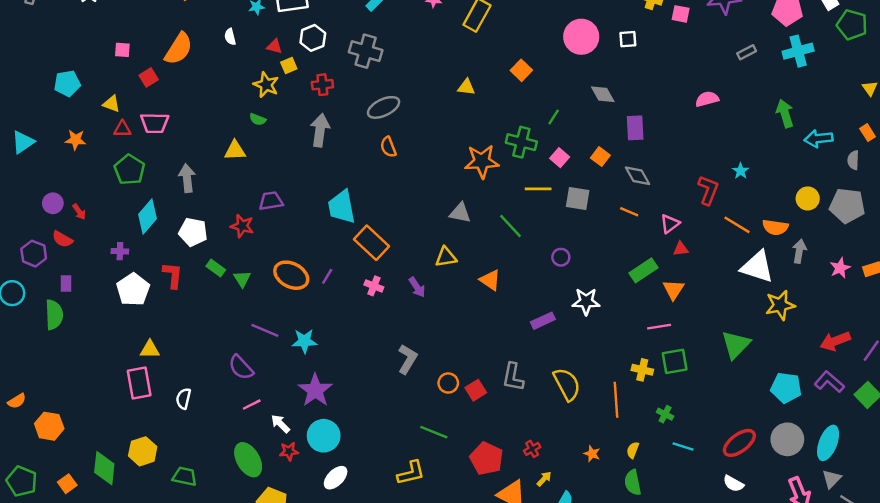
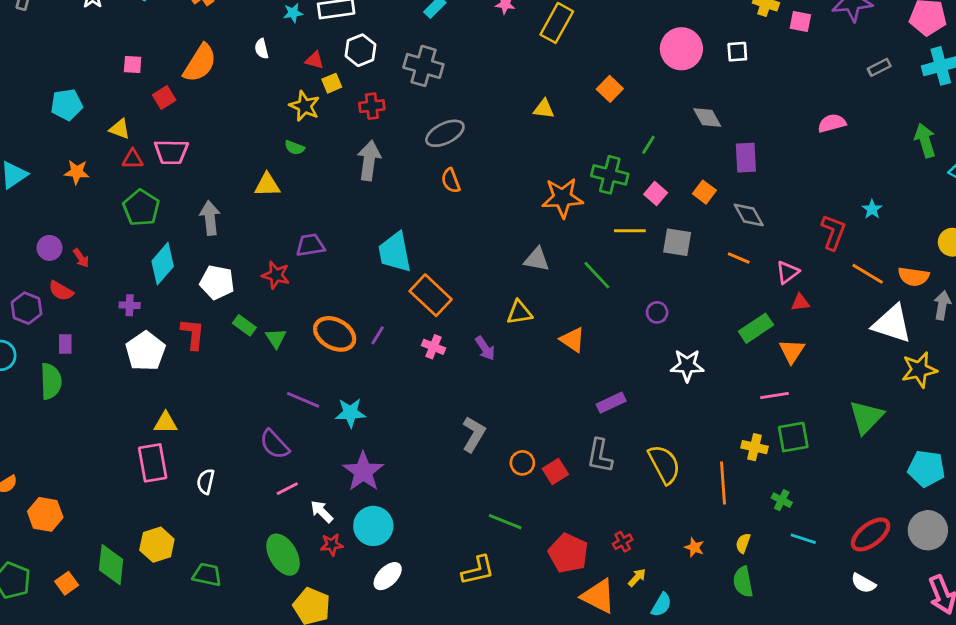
purple rectangle: (543, 321) -> (611, 403), moved

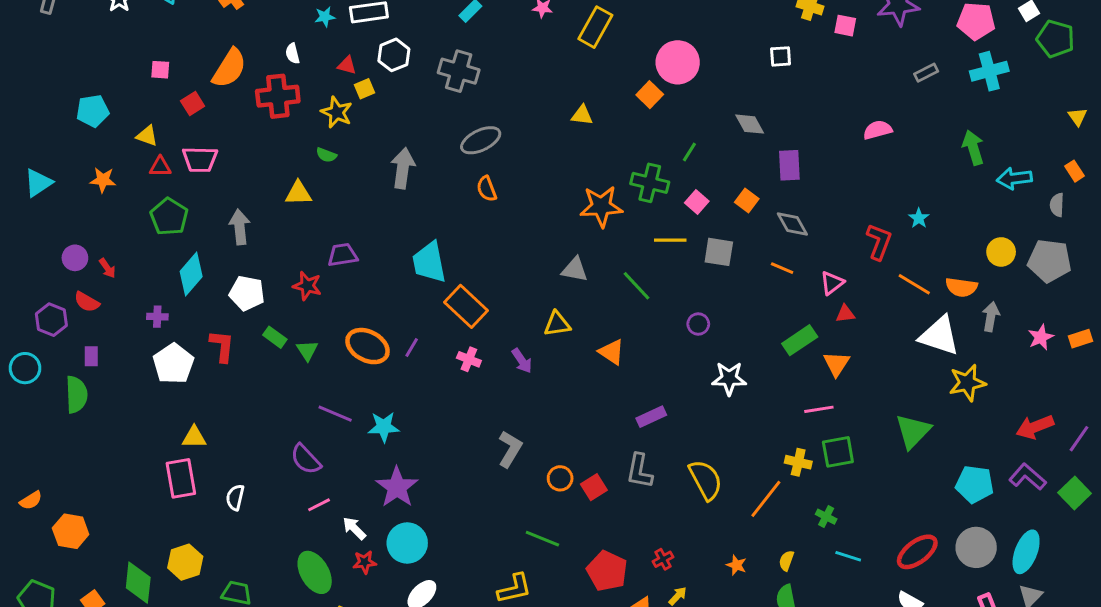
pink circle: (681, 49) -> (678, 62), moved
red cross: (372, 106) -> (278, 96), moved, size x1.6
orange line: (723, 483) -> (766, 499), turned 42

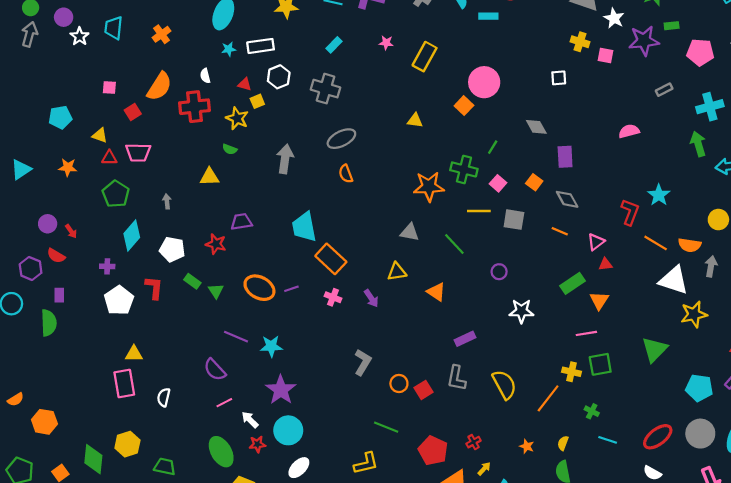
cyan cross: (989, 71) -> (710, 107), moved
cyan star: (919, 218) -> (659, 195), size x1.5
gray arrow: (240, 227) -> (167, 201), size x0.6
purple line: (412, 348) -> (291, 289), turned 40

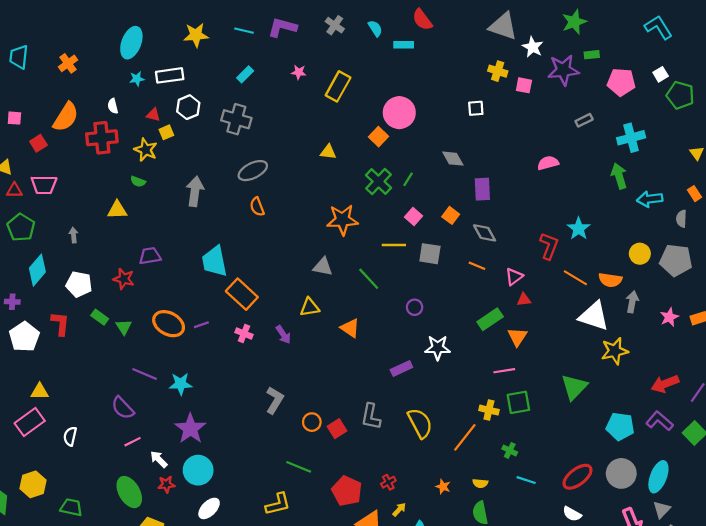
green cross: (464, 169) -> (379, 182), moved, turned 30
purple rectangle: (465, 339) -> (401, 368), moved
pink rectangle: (124, 384) -> (30, 422), turned 64
yellow semicircle: (563, 443) -> (480, 483), turned -104

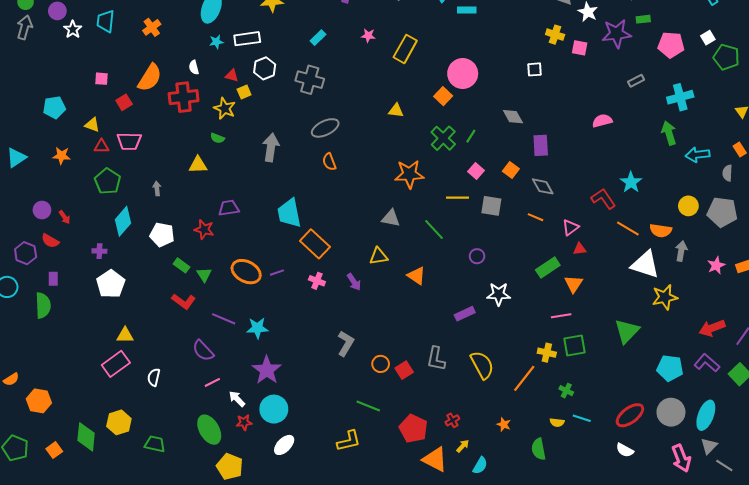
red L-shape: (549, 246) -> (603, 199), turned -55
red L-shape: (60, 324) -> (184, 301), moved, turned 120
yellow semicircle: (480, 483) -> (557, 422), moved

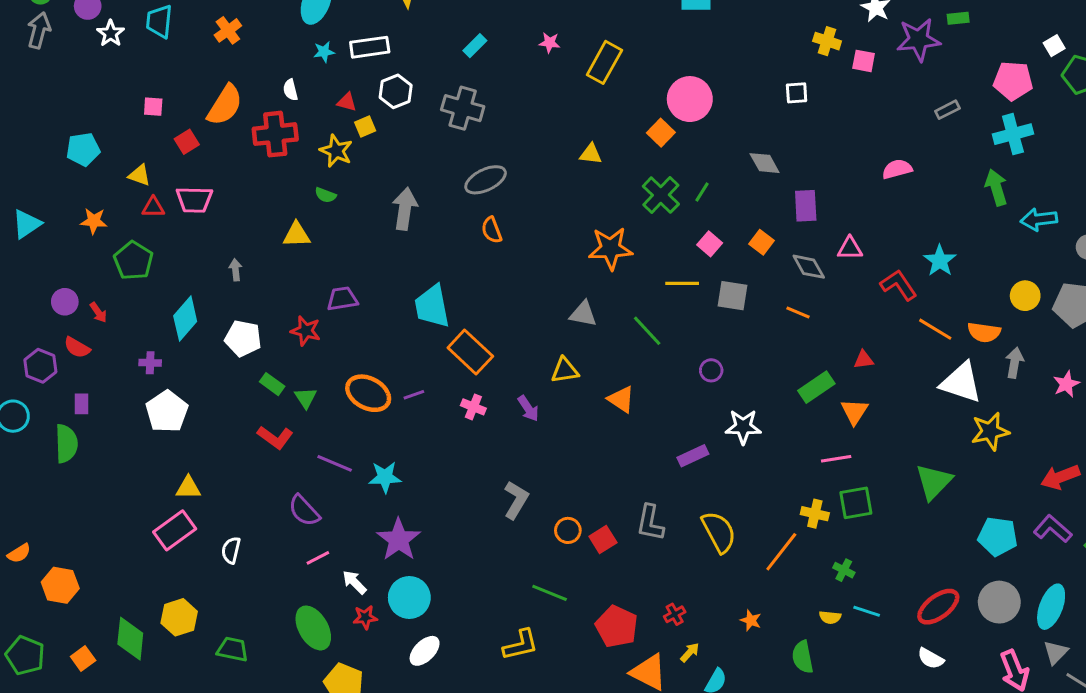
pink pentagon: (671, 45) -> (1013, 81), moved
green pentagon: (108, 181) -> (133, 261), moved
pink triangle: (570, 227) -> (850, 248), moved, turned 36

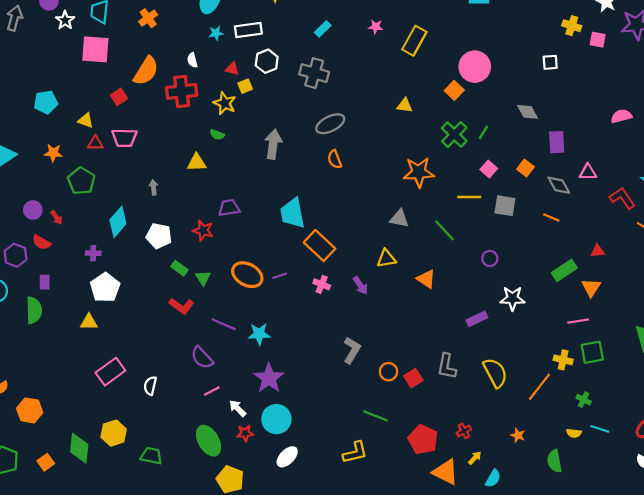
pink square: (153, 107) -> (95, 49), moved, size x2.0
yellow triangle: (188, 488) -> (89, 322), moved

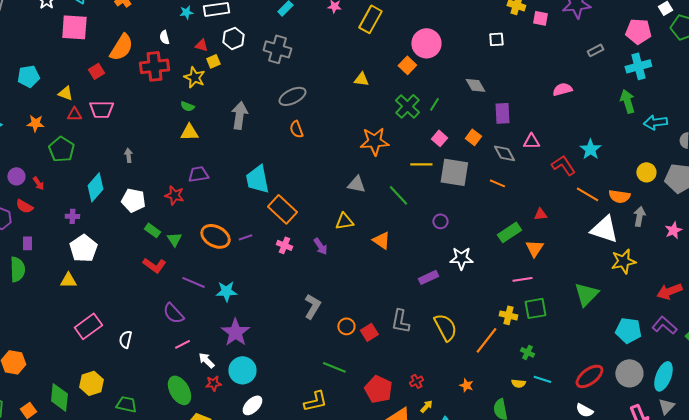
yellow triangle: (197, 163) -> (189, 132), moved
gray square: (505, 206) -> (454, 172), size x1.4

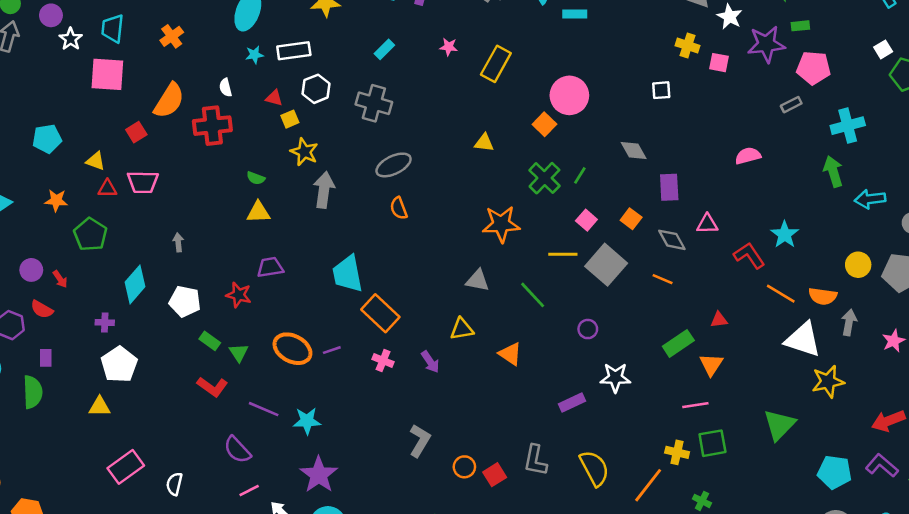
pink pentagon: (638, 31) -> (814, 68), moved
yellow star: (194, 77) -> (304, 152), moved
gray square: (454, 172) -> (606, 265), turned 32

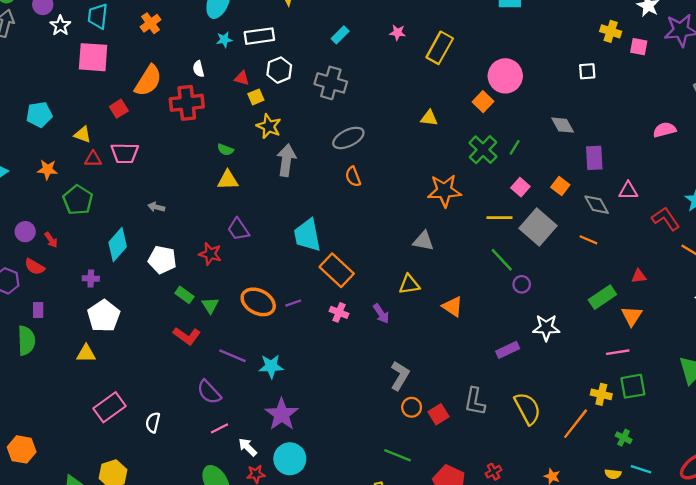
gray arrow: (178, 242) -> (156, 207), turned -70
purple trapezoid: (270, 267) -> (238, 229), turned -115
green line: (533, 295) -> (502, 260), moved
gray L-shape: (420, 441) -> (400, 376), moved

